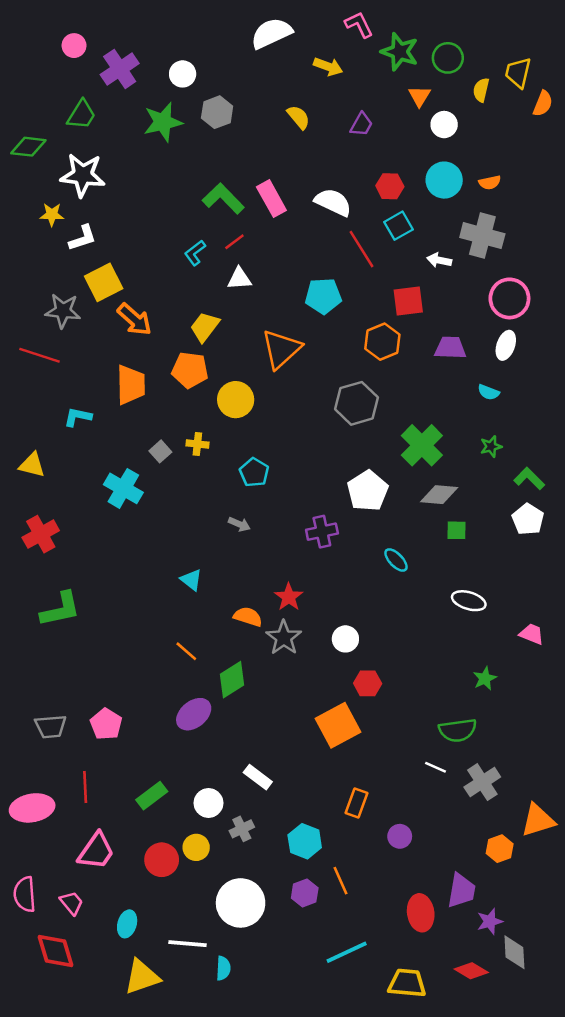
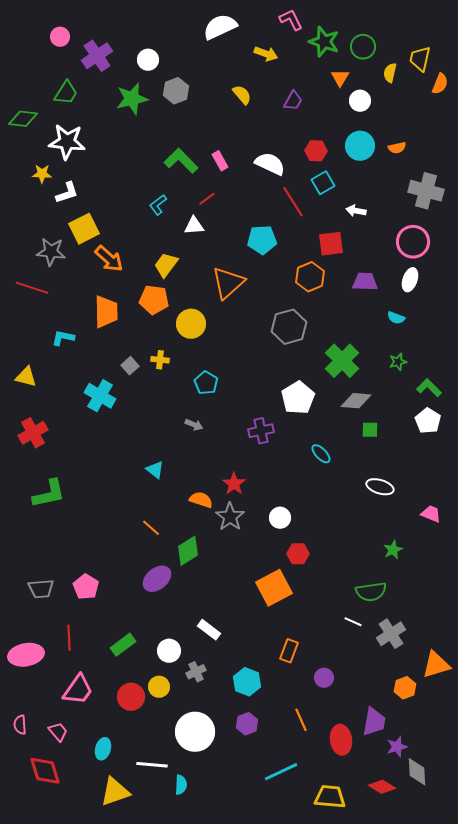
pink rectangle: (271, 199) -> (220, 161), size x0.7
gray cross: (482, 236) -> (426, 191), moved
red line: (234, 242) -> (207, 199), moved
orange line: (340, 881) -> (301, 720), moved
pink semicircle: (25, 894) -> (20, 725), size x0.7

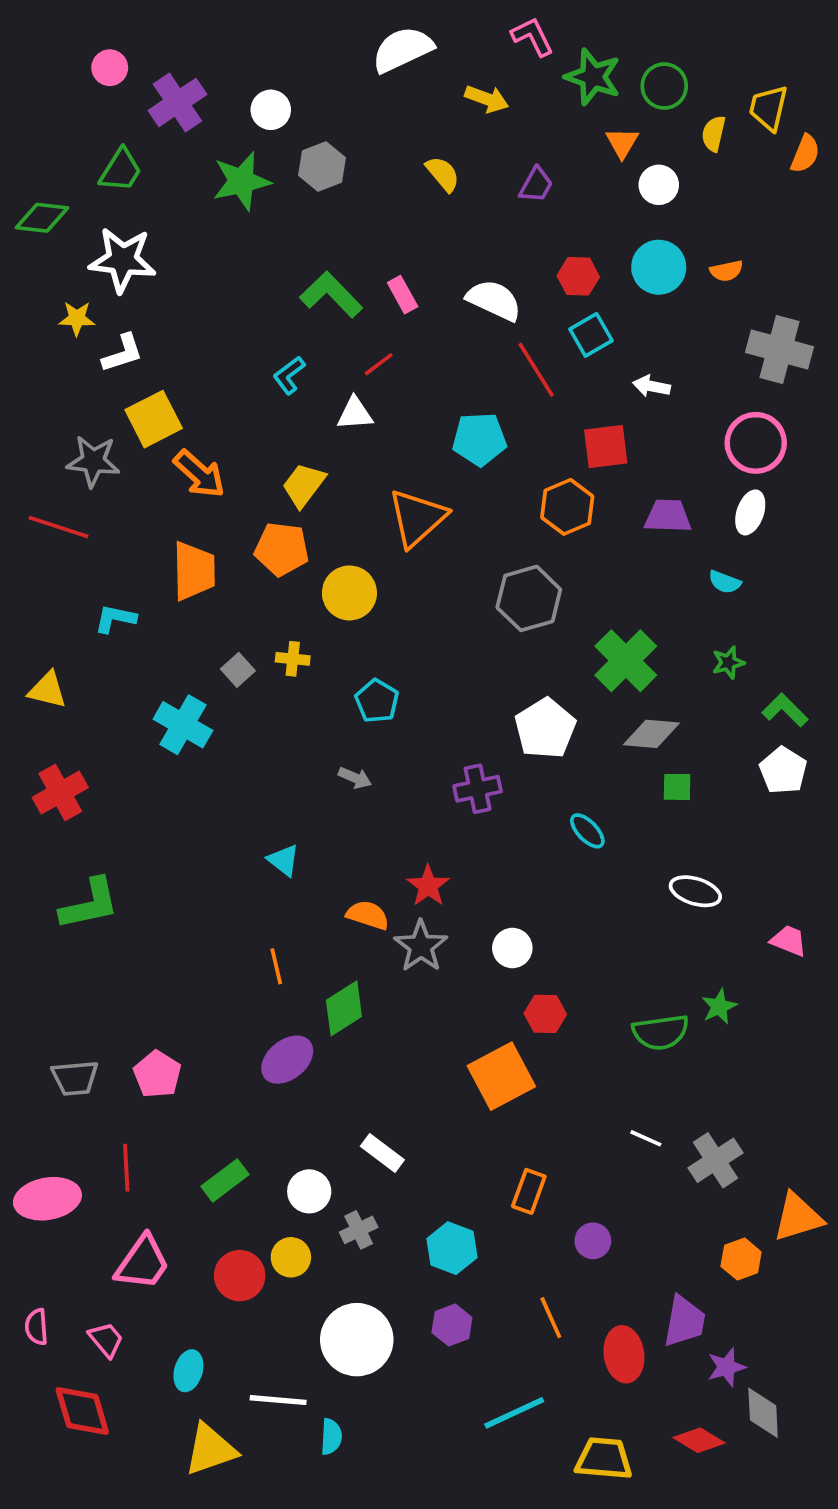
orange line: (151, 528) -> (276, 966), turned 36
green semicircle: (371, 592) -> (661, 1032), moved

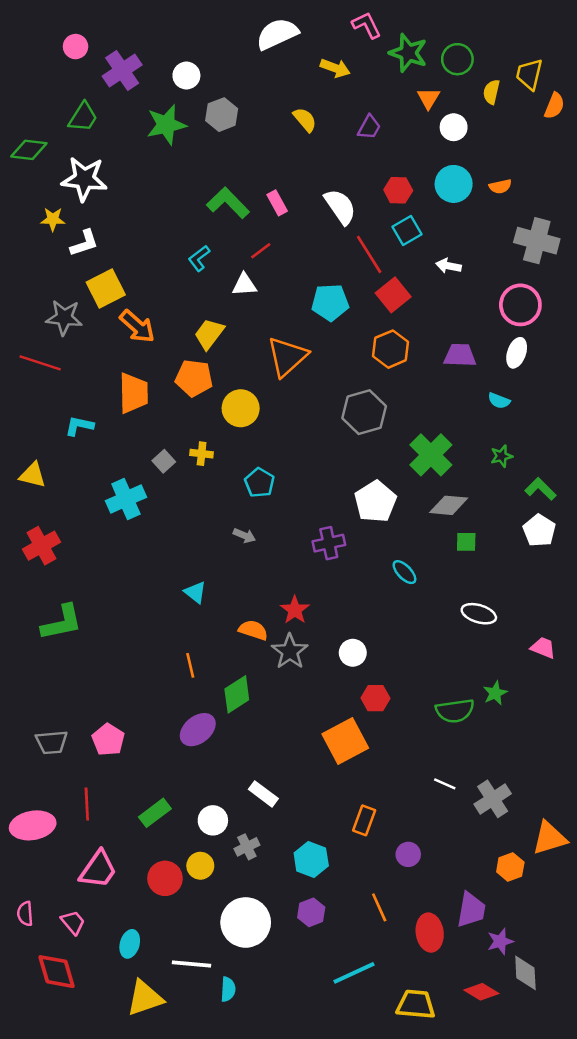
white semicircle: (494, 300) -> (340, 207), turned 30
red square: (606, 447) -> (393, 295), moved, turned -32
cyan cross: (183, 725) -> (126, 499), turned 36

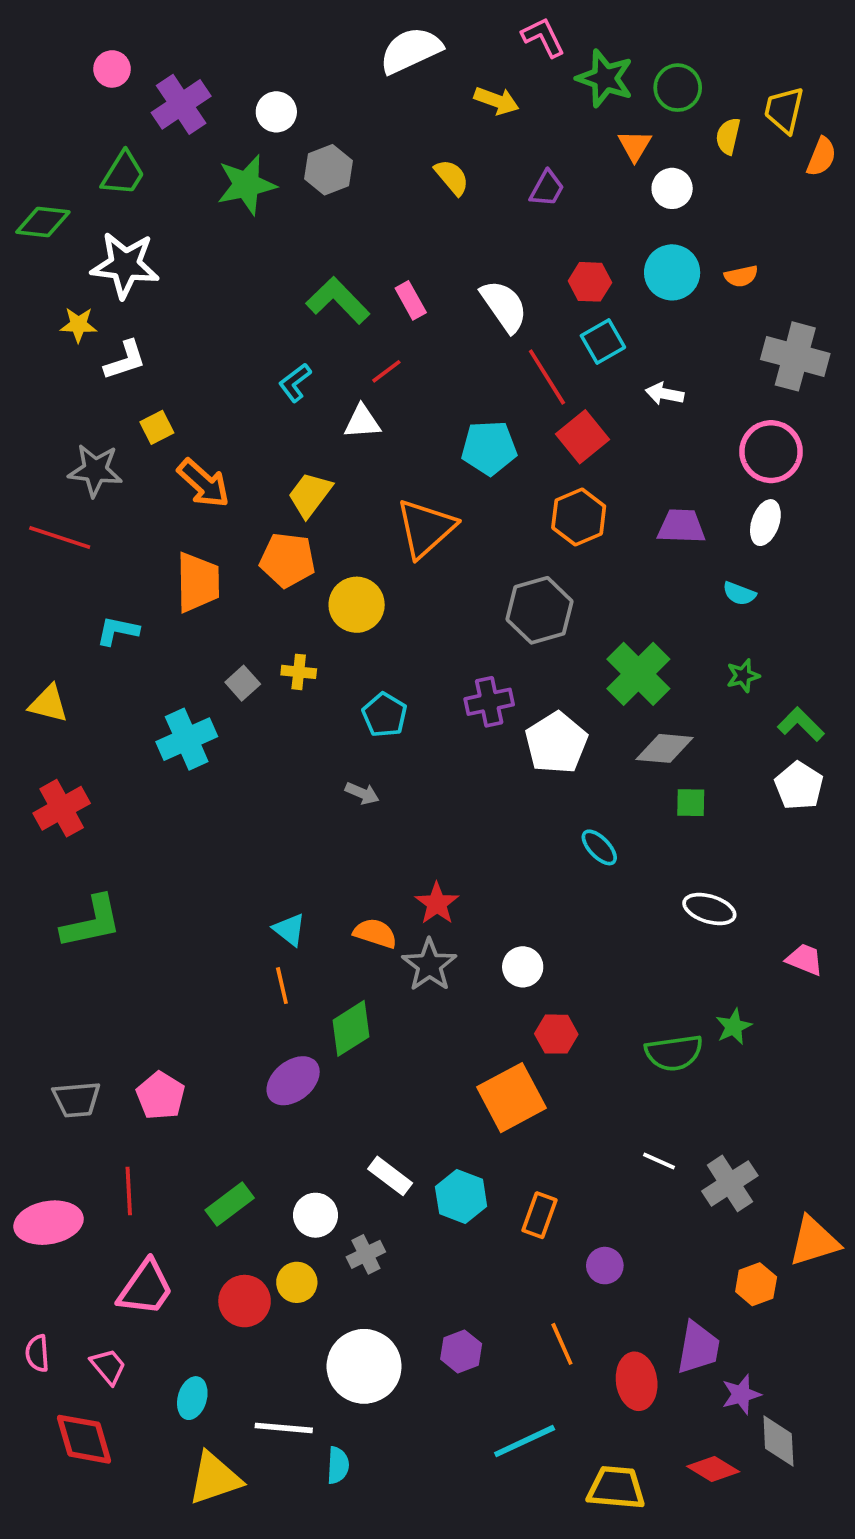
yellow square: (106, 289) -> (157, 427), size x0.6
purple cross: (329, 543) -> (489, 702), moved
cyan triangle: (195, 592) -> (289, 930), moved
cyan hexagon: (311, 859) -> (461, 1196), moved

